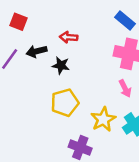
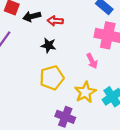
black arrow: (37, 51) -> (32, 16), moved
pink arrow: (125, 89) -> (92, 61), moved

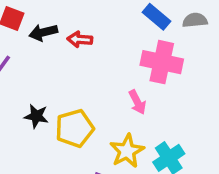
black star: (49, 45) -> (36, 116), moved

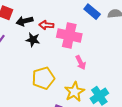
pink cross: (162, 62) -> (69, 36), moved
black star: (36, 116) -> (33, 40), moved

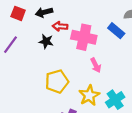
blue rectangle: (92, 12) -> (116, 31), moved
black arrow: (25, 21) -> (44, 12), moved

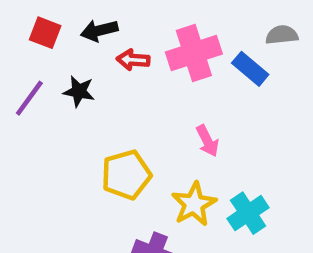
pink cross: (84, 37) -> (194, 53), moved, turned -30
black star: (46, 41) -> (79, 91), moved

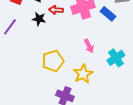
black star: (79, 91) -> (39, 19), moved
cyan cross: (248, 213) -> (116, 58), moved

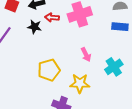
blue rectangle: (108, 14) -> (120, 27), moved, turned -35
yellow star: (83, 74) -> (80, 83), turned 30

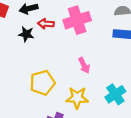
cyan cross: (114, 67) -> (115, 94), moved

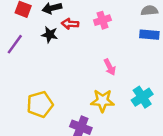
pink cross: (77, 20) -> (102, 20), size x0.6
yellow pentagon: (42, 83) -> (40, 104), moved

